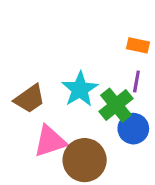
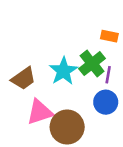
purple line: (136, 81) -> (108, 75), moved
green cross: (116, 105) -> (92, 64), moved

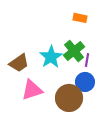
orange rectangle: (109, 36) -> (80, 18), moved
brown circle: (67, 127) -> (69, 98), moved

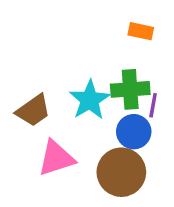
green cross: (74, 51) -> (130, 89), turned 35
blue circle: (85, 82) -> (134, 132), moved

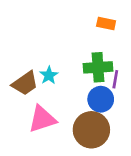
cyan star: (90, 100) -> (49, 75), moved, size x0.6

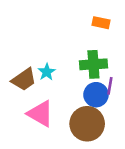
purple line: (115, 79) -> (110, 86), moved
pink triangle: (42, 119) -> (40, 114), turned 48

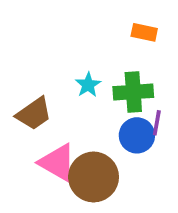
cyan star: (47, 72) -> (88, 85), moved
brown circle: (87, 124) -> (94, 177), moved

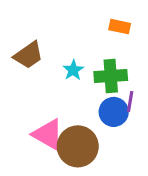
brown trapezoid: (34, 114) -> (28, 55), moved

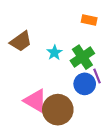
green cross: (111, 76) -> (82, 57), turned -30
purple line: (130, 101) -> (97, 76), turned -32

